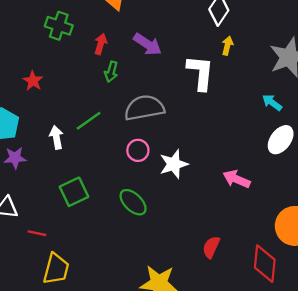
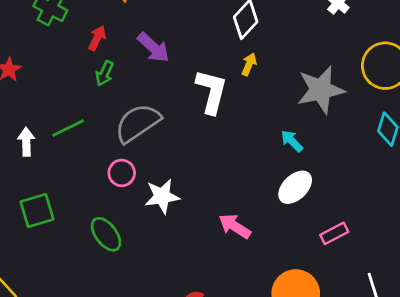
gray semicircle: (144, 108) -> (138, 123), turned -33

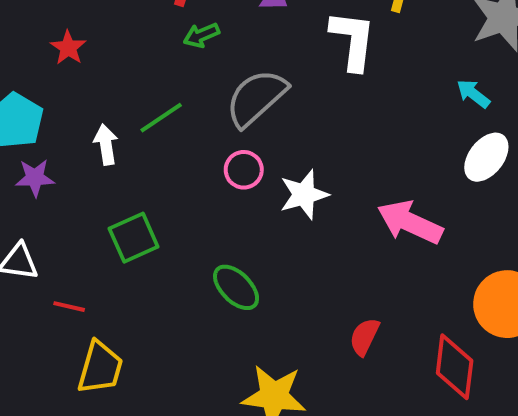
green arrow: (105, 73) -> (201, 35), turned 50
pink arrow: (235, 226) -> (410, 222), size x1.4
green ellipse: (106, 234) -> (236, 287), moved

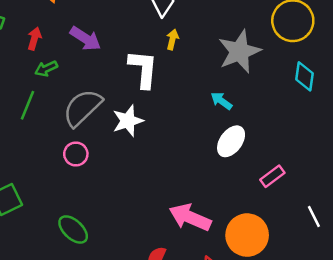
green line: (161, 118) -> (27, 105), moved, turned -32
white star: (304, 194) -> (128, 121), moved
pink arrow: (410, 222) -> (190, 217), moved

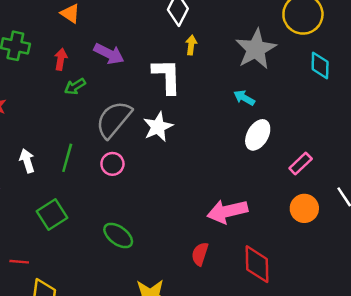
green line: (27, 105) -> (67, 158), moved
pink arrow: (190, 217) -> (227, 211), turned -30
orange circle: (247, 235) -> (304, 208), moved, size x0.7

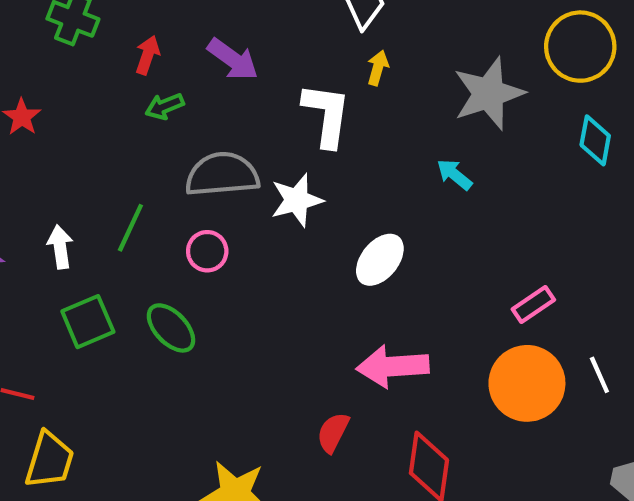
gray semicircle: (114, 119) -> (222, 174), turned 36
white ellipse: (258, 135) -> (380, 260), moved
white arrow: (27, 161) -> (60, 247), moved
orange circle: (304, 208) -> (527, 383), size x1.5
green ellipse: (118, 236) -> (171, 328), moved

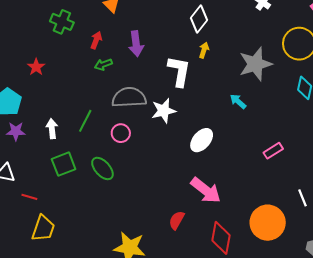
purple arrow: (233, 59) -> (136, 44), turned 45
pink rectangle: (533, 305) -> (273, 151), moved
pink arrow: (393, 366) -> (206, 190), turned -140
orange circle: (527, 383) -> (268, 223), moved

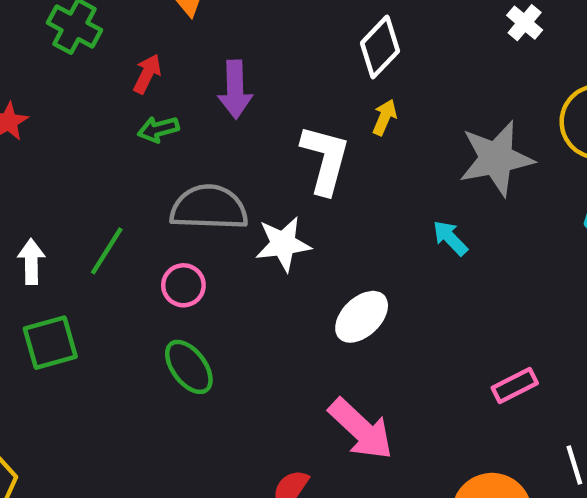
pink rectangle: (273, 151) -> (515, 386), moved
green ellipse: (102, 168) -> (189, 367), moved

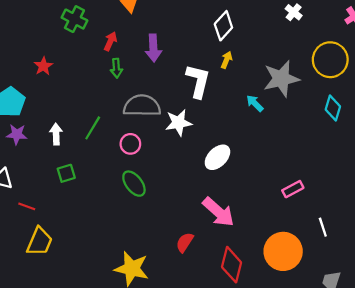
green arrow: (158, 129) -> (116, 68), turned -78
cyan arrow: (450, 238) -> (255, 103), moved
green square: (50, 343) -> (66, 173), size x0.7

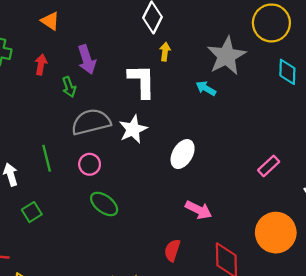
green arrow: (116, 68) -> (69, 87), moved
green line: (93, 128) -> (47, 158), turned -30
pink arrow: (218, 212) -> (199, 210), size x0.7

